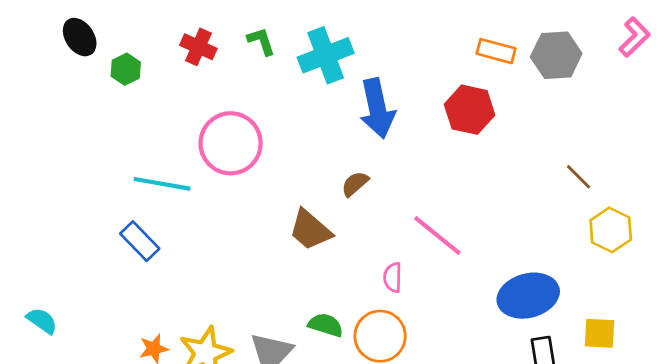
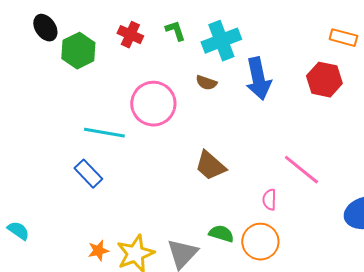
green hexagon: (126, 69) -> (78, 51), size x1.6
brown semicircle: (355, 184) -> (206, 83), moved, turned -120

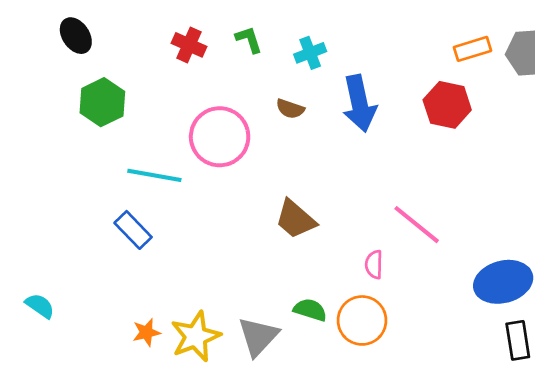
orange rectangle: (343, 38) -> (473, 49), turned -32
cyan cross: (221, 41) -> (310, 53), size x0.6
green hexagon: (78, 51) -> (102, 102), moved

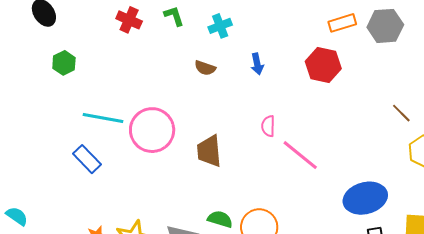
green hexagon: (102, 102) -> (64, 63), size x0.7
blue arrow: (359, 103) -> (257, 64), size x0.5
pink circle: (220, 137) -> (152, 130), moved
brown trapezoid: (295, 219) -> (209, 151), turned 44
pink semicircle: (374, 265) -> (268, 126), moved

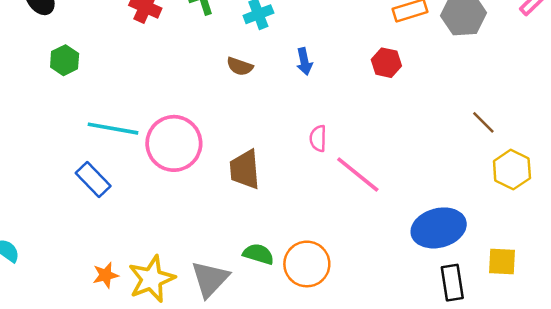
red hexagon: (323, 65) -> (386, 63), size x0.7

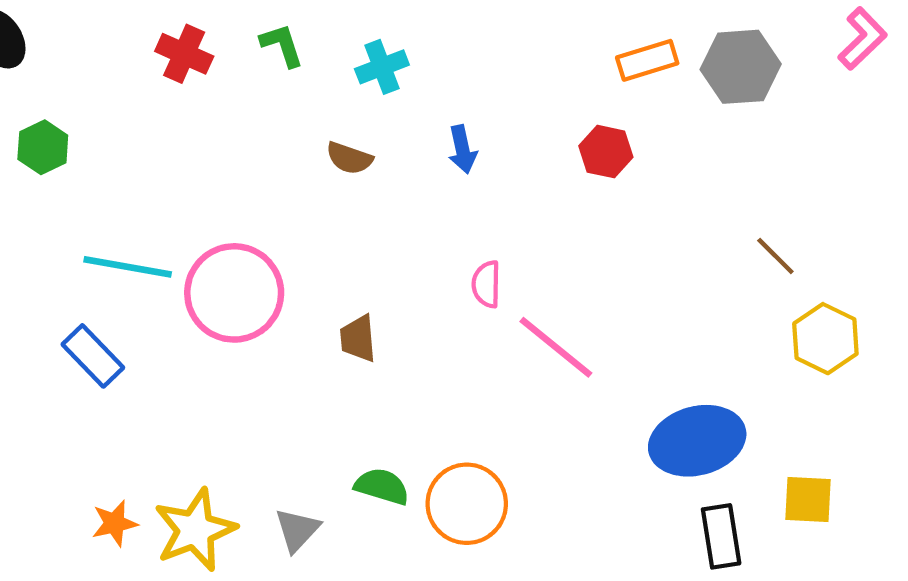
brown trapezoid: (245, 170) -> (358, 339), size x0.7
gray triangle: (210, 279) -> (297, 530), size x0.7

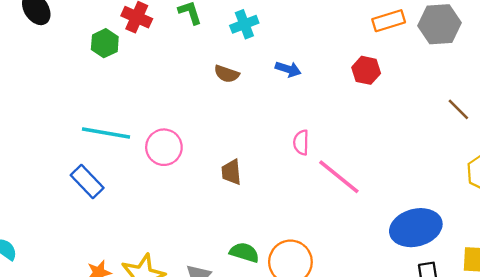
green hexagon: (43, 147) -> (105, 43), moved
blue arrow: (462, 149) -> (288, 69), turned -60
brown line: (775, 256) -> (458, 109), moved
pink circle: (234, 293) -> (164, 147), size x0.7

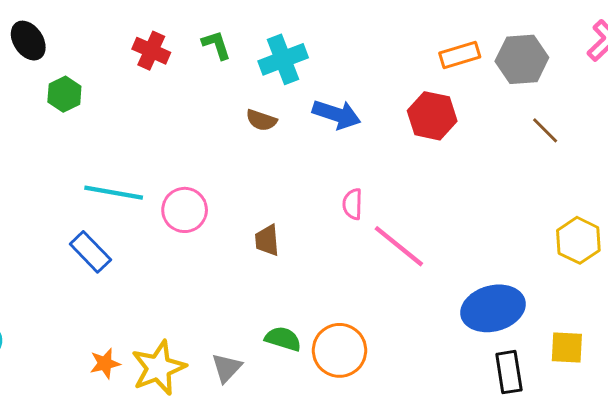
cyan cross: (244, 24) -> (283, 59), size x1.4
green hexagon: (105, 43) -> (64, 94), moved
blue arrow: (288, 69) -> (337, 114), size x1.5
red hexagon: (366, 70) -> (432, 116), size x1.4
brown line: (458, 109) -> (545, 130), moved

